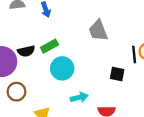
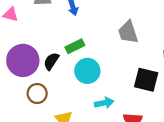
black semicircle: (26, 51) -> (51, 61), moved, turned 133
black square: (117, 74) -> (146, 80), size x1.5

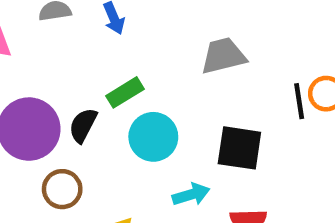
gray trapezoid: (128, 32) -> (223, 56), turned 100
black square: (146, 80) -> (239, 148), moved

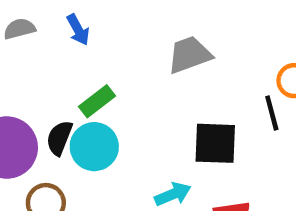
black line: (299, 101) -> (272, 113), moved
cyan circle: (153, 137) -> (94, 147), moved

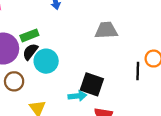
green rectangle: (97, 101) -> (29, 35), moved
black square: (215, 143) -> (92, 84), moved

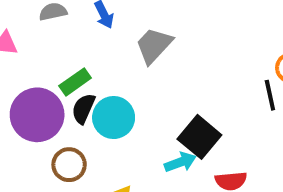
gray trapezoid: (106, 30) -> (154, 45), moved, turned -30
black square: (92, 84) -> (199, 137), turned 35

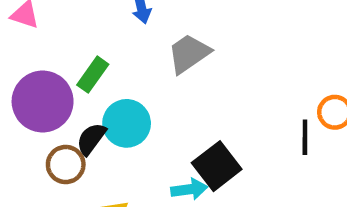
green rectangle: (75, 82) -> (93, 75), turned -32
black semicircle: (83, 109) -> (91, 139), moved

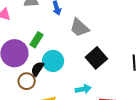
gray trapezoid: (189, 54) -> (79, 28), turned -100
black square: (217, 166) -> (96, 58), moved

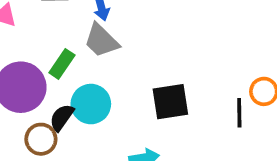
gray trapezoid: (79, 28) -> (101, 41), moved
black square: (96, 58) -> (170, 102), turned 30

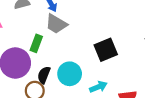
cyan circle: (91, 104) -> (70, 74), moved

